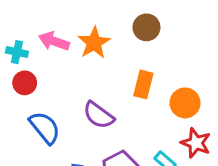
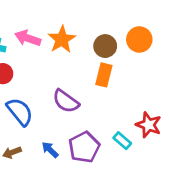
brown circle: (146, 27) -> (105, 46), moved
orange circle: (185, 103) -> (139, 39), moved

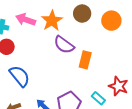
brown circle: (105, 46) -> (82, 14), moved
orange rectangle: (104, 75) -> (85, 60), moved
purple semicircle: (66, 101) -> (64, 45), moved

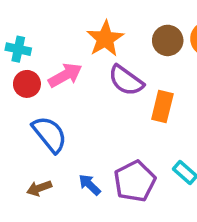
brown circle: (82, 14) -> (168, 40), moved
pink arrow: (26, 20) -> (65, 75), moved, turned 132

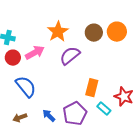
purple semicircle: (126, 80) -> (70, 56), turned 105
orange rectangle: (162, 106) -> (92, 88), moved

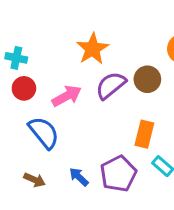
brown circle: (94, 33) -> (147, 79), moved
pink arrow: (35, 53) -> (67, 96), moved
brown arrow: (20, 118) -> (35, 180), turned -136

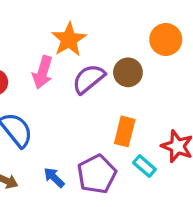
pink arrow: (67, 96) -> (43, 72), moved, turned 136

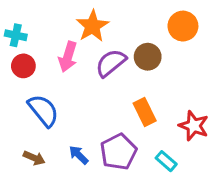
orange rectangle: (125, 131) -> (145, 112), turned -40
cyan rectangle: (144, 166) -> (166, 161), moved

